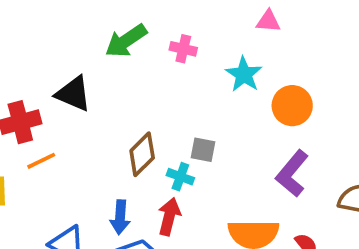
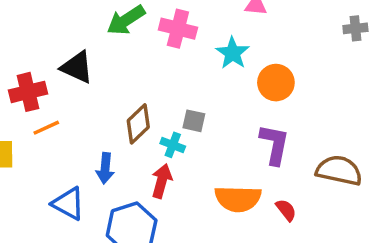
pink cross: (183, 49) -> (178, 29), size x1.5
purple L-shape: (292, 173) -> (274, 144), turned 150
blue arrow: (120, 217) -> (105, 168), moved

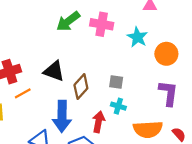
black triangle: (77, 67) -> (54, 71), moved
cyan cross: (173, 145) -> (118, 106), moved
blue arrow: (105, 168) -> (62, 116), size x1.6

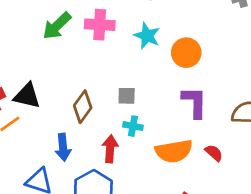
black triangle: (54, 71) -> (27, 96), moved
blue arrow: (62, 116) -> (63, 147), size x0.7

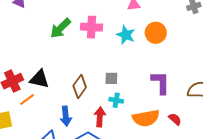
orange circle: (186, 53) -> (156, 33), moved

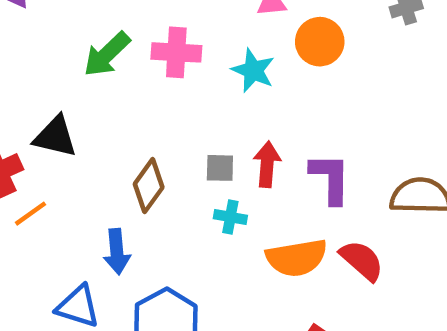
orange circle: (156, 33) -> (320, 42), moved
black triangle: (39, 79) -> (55, 137), moved
red arrow: (100, 117) -> (267, 164), moved
red semicircle: (175, 119) -> (362, 260), size x1.5

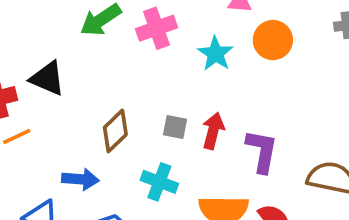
pink cross: (176, 52) -> (157, 28), turned -33
cyan cross: (230, 217) -> (159, 182), moved, size x1.4
blue arrow: (117, 252) -> (80, 179), turned -90

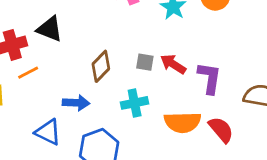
red arrow: (213, 131) -> (173, 64), turned -70
cyan cross: (159, 182) -> (135, 103), turned -30

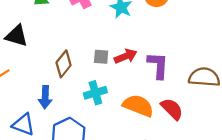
red arrow: (173, 64) -> (126, 56), turned 130
blue arrow: (76, 103) -> (45, 97), turned 95
orange semicircle: (182, 122) -> (138, 106), turned -152

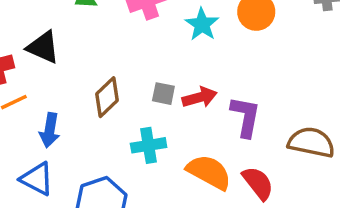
blue arrow: (45, 97) -> (50, 130), moved

